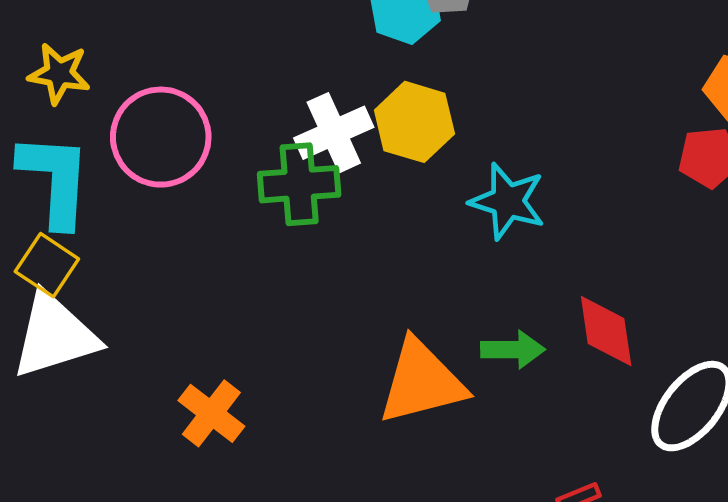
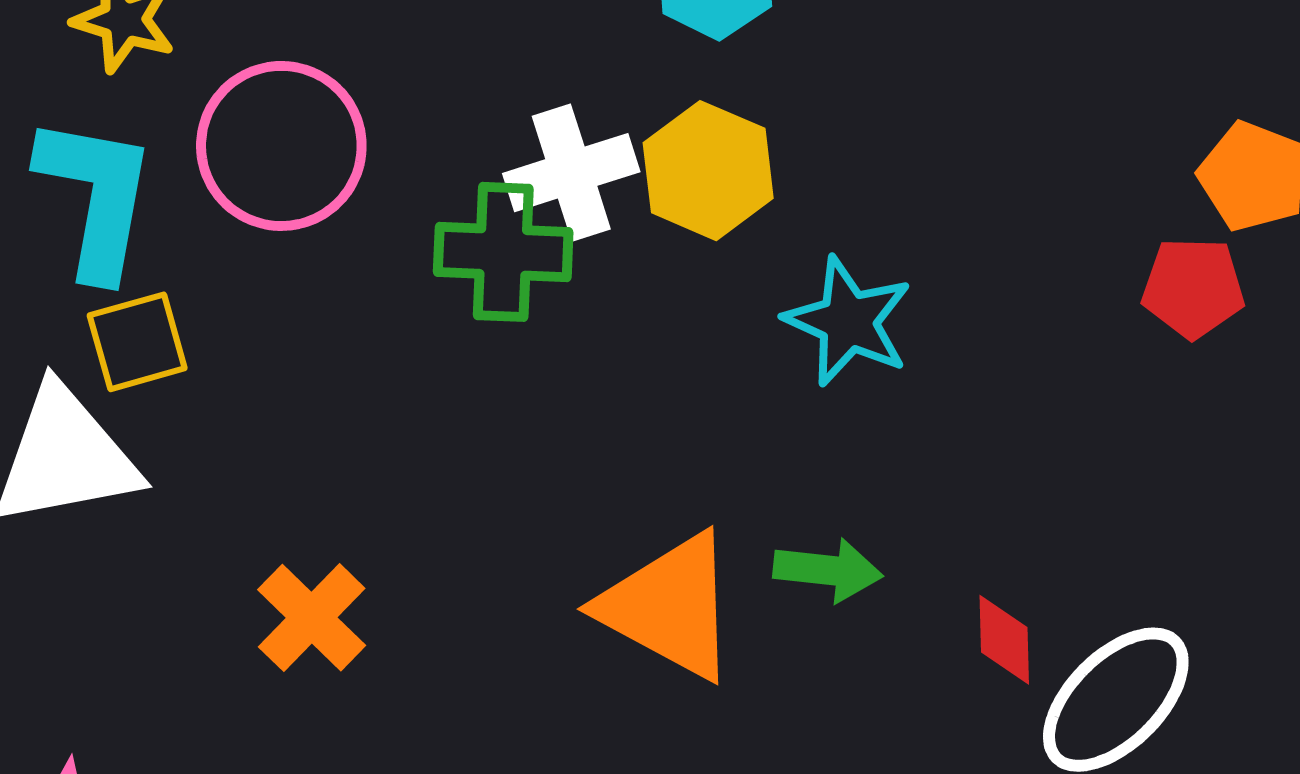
yellow square: (47, 265) -> (137, 342), moved, turned 34
red diamond: (606, 331) -> (1004, 640), moved, size x0.7
orange triangle: (422, 382) -> (669, 606), turned 36

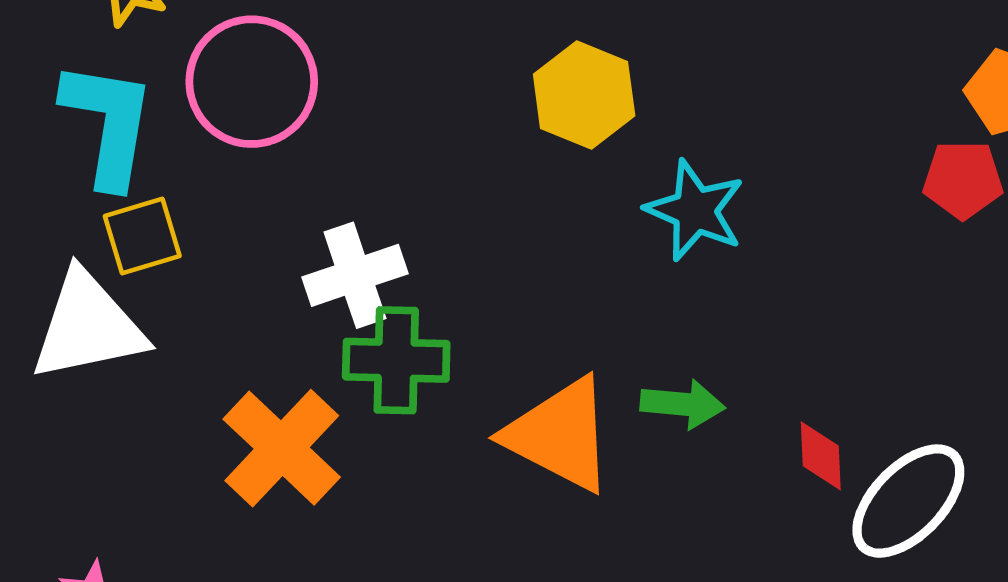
white cross: (571, 173) -> (355, 275), moved
green cross: (503, 252) -> (396, 360), moved
orange cross: (312, 618) -> (282, 448), size x1.4

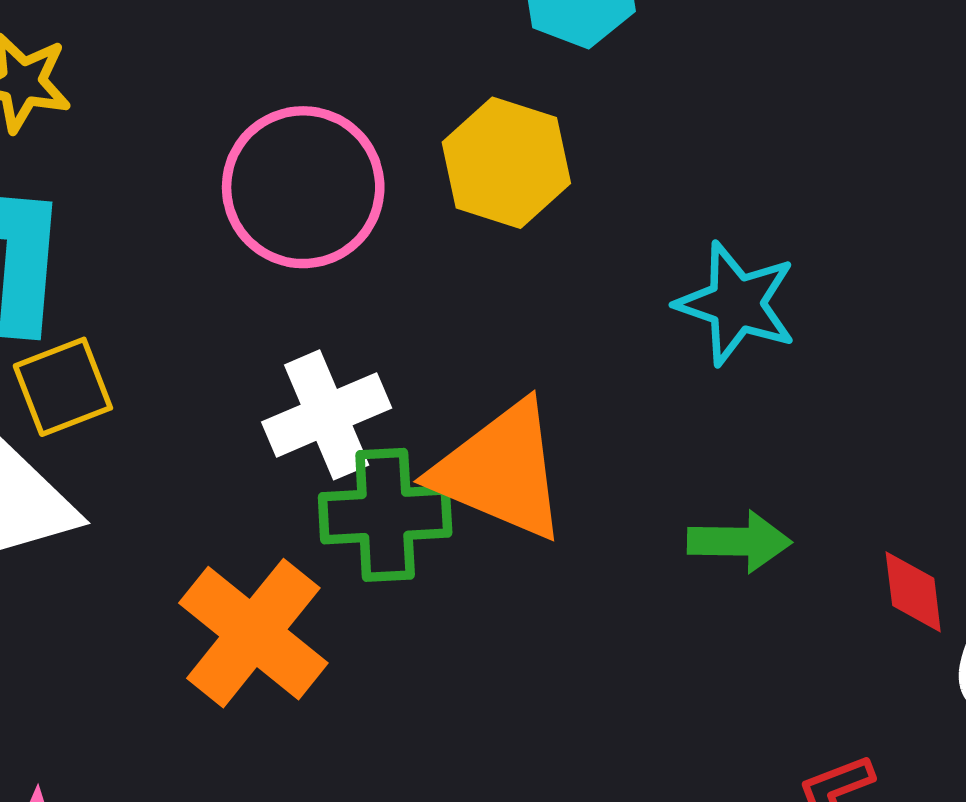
pink circle: (252, 82) -> (303, 187), moved
yellow hexagon: (584, 95) -> (506, 163), moved
orange triangle: (560, 435) -> (501, 471), moved

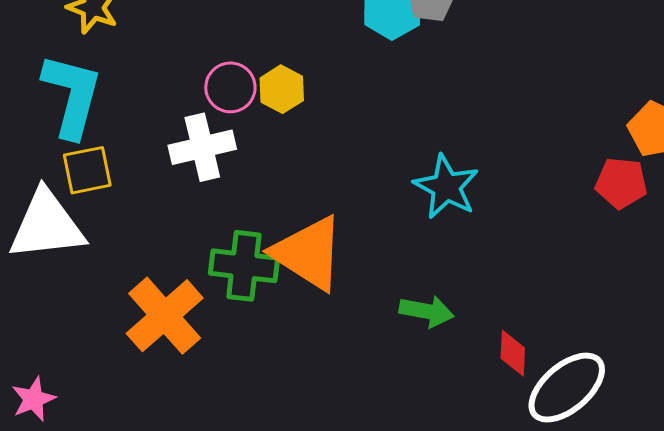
yellow hexagon: (506, 163) -> (282, 89), moved, size x0.7
pink circle: (303, 187) -> (230, 87), size x0.6
white cross: (327, 415) -> (202, 147), moved

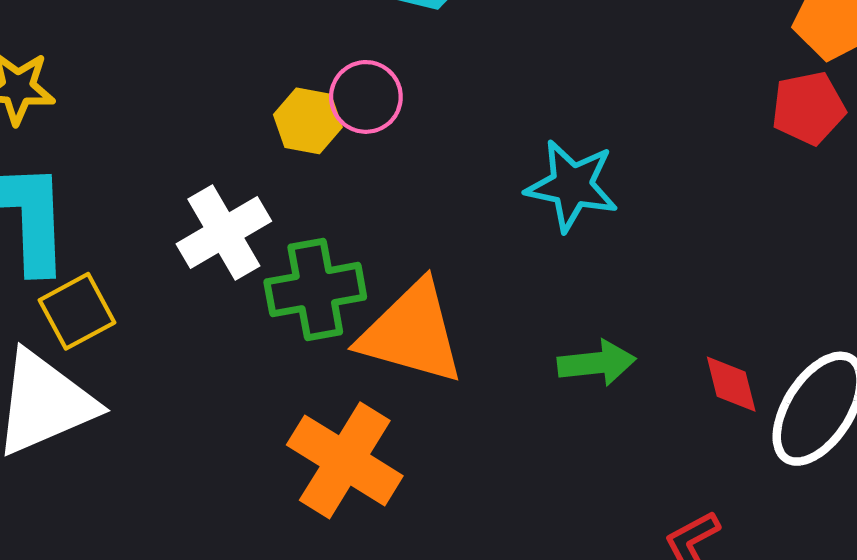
pink circle: (230, 87) -> (366, 97), moved
green cross: (244, 266) -> (315, 290), moved
orange cross: (165, 316) -> (345, 460), moved

